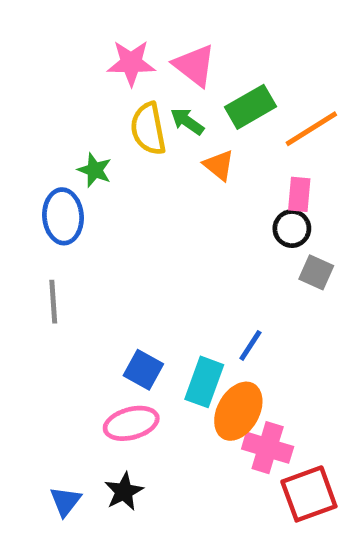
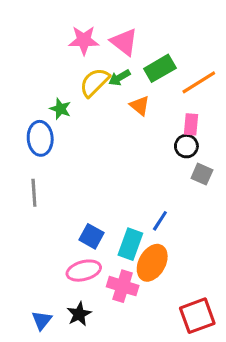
green arrow: (187, 121) -> (120, 78), turned -65
yellow semicircle: (148, 129) -> (95, 82), turned 56
pink cross: (268, 448) -> (123, 286), moved

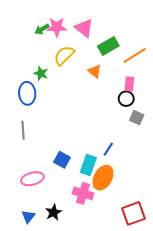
green arrow: (120, 78) -> (42, 29), moved
pink ellipse: (84, 271) -> (32, 179), moved

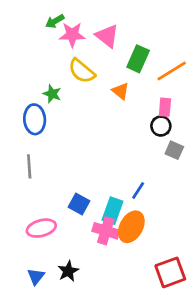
green arrow: (42, 29) -> (55, 21), moved
green rectangle: (108, 46) -> (138, 59), turned -36
yellow semicircle: (64, 55) -> (82, 71), turned -95
pink cross: (83, 193) -> (106, 231), moved

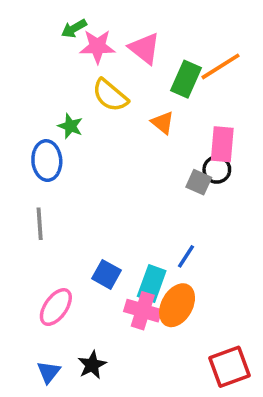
orange line: (172, 71) -> (220, 66), moved
pink rectangle: (165, 107) -> (222, 144), size x1.4
gray square: (174, 150) -> (199, 182), moved
pink ellipse: (41, 228) -> (56, 307), turned -40

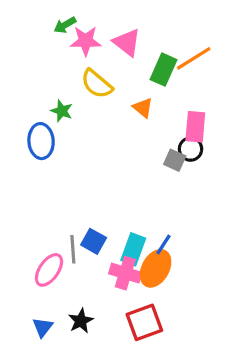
gray line: (40, 224) -> (73, 249), moved
blue line: (186, 256) -> (163, 244), moved
red square: (229, 367) -> (144, 322), moved

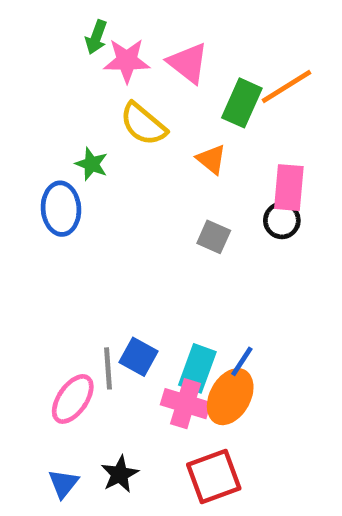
green arrow: (65, 25) -> (96, 37), turned -40
gray square: (175, 160) -> (214, 237), moved

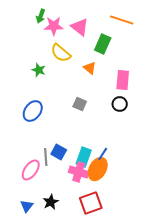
orange line: (287, 86) -> (122, 20), moved, turned 50
blue ellipse: (61, 209) -> (33, 111), moved, turned 40
black circle: (282, 220) -> (120, 104), moved
gray square: (214, 237) -> (80, 104), moved

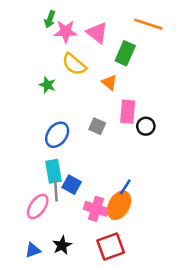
pink rectangle: (123, 80) -> (128, 112), moved
blue ellipse: (33, 111) -> (57, 135), moved
cyan rectangle: (84, 157) -> (53, 171), moved, turned -30
blue triangle: (27, 206) -> (33, 250), turned 32

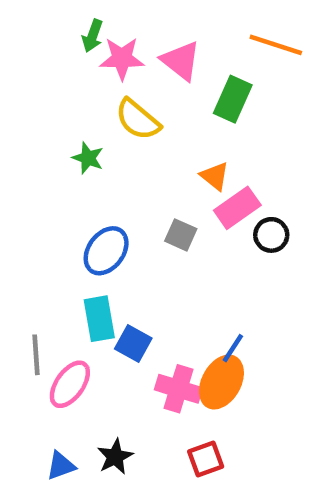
orange triangle: (109, 82) -> (215, 176), moved
pink rectangle: (128, 112) -> (237, 208), turned 50
gray line: (56, 191) -> (36, 355), moved
red square: (111, 247) -> (206, 459), size x0.7

